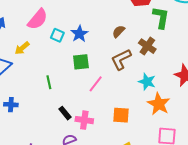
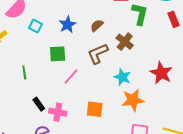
blue star: (79, 34) -> (68, 25), moved
orange star: (159, 104) -> (133, 100), turned 30

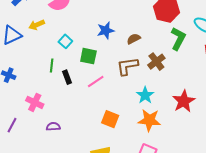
cyan square: (35, 26) -> (65, 41), moved
black rectangle: (39, 104) -> (67, 77), moved
pink cross: (58, 112) -> (35, 102), moved

